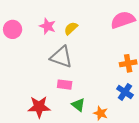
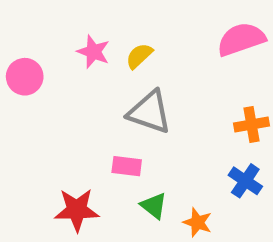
pink circle: (13, 29) -> (25, 77), moved
gray triangle: (61, 57) -> (150, 112), moved

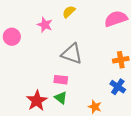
yellow semicircle: (139, 56) -> (69, 12), moved
green triangle: (154, 206) -> (61, 98), moved
red star: (77, 210) -> (37, 101), turned -30

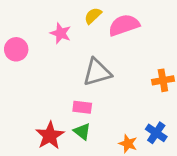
pink semicircle: (116, 19) -> (124, 25), moved
gray triangle: (72, 54) -> (97, 72), turned -35
blue cross: (118, 87) -> (156, 133), moved

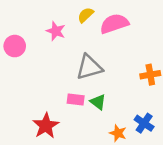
green triangle: (82, 131) -> (98, 102), moved

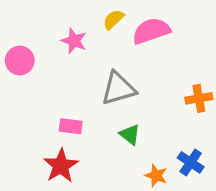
pink rectangle: (76, 100) -> (71, 126), moved

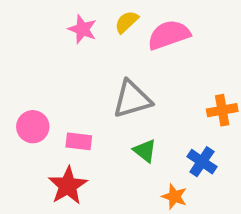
pink star: (74, 41) -> (82, 29), moved
pink circle: (20, 61) -> (33, 127), moved
blue cross: (191, 162) -> (202, 162), moved

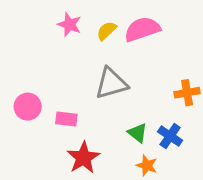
yellow semicircle: (127, 22) -> (107, 31), moved
green triangle: (145, 151) -> (138, 133), moved
red star: (68, 186) -> (83, 158), moved

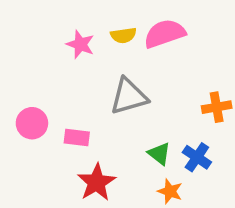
pink star: (69, 25) -> (80, 44), moved
yellow semicircle: (107, 31) -> (123, 35), turned -145

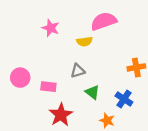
yellow semicircle: (123, 35) -> (84, 41), moved
gray triangle: (129, 96) -> (78, 71), moved, size x0.6
green triangle: (159, 154) -> (92, 92), moved

